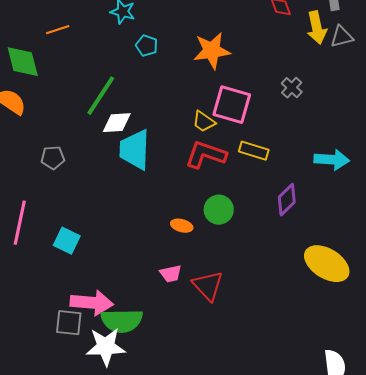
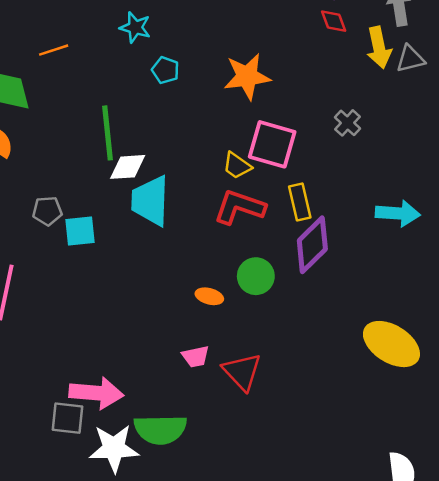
green line: (101, 96) -> (108, 133), turned -39
yellow rectangle: (254, 151) -> (300, 202), turned 60
purple diamond: (287, 200) -> (312, 245), moved, size x1.4
cyan square: (67, 241) -> (80, 231), moved, turned -32
green semicircle: (122, 321) -> (160, 429), moved

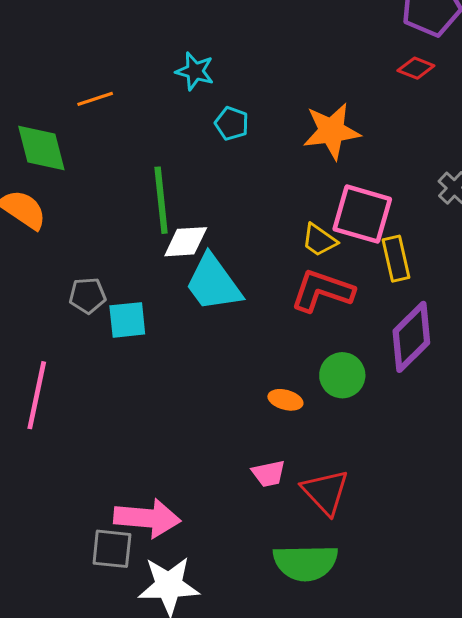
red diamond: (334, 21) -> (416, 68), moved, turned -48
cyan trapezoid: (150, 201) -> (213, 283), turned -38
yellow rectangle: (300, 202) -> (396, 259), moved
green semicircle: (160, 429) -> (305, 563), moved

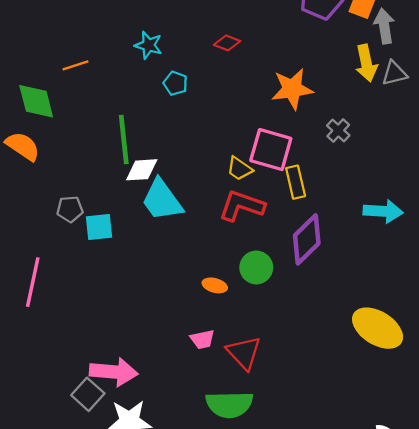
red diamond: (416, 68) -> (227, 43), moved
orange star: (332, 131) -> (292, 89), moved
gray square: (112, 549) -> (88, 394), turned 36

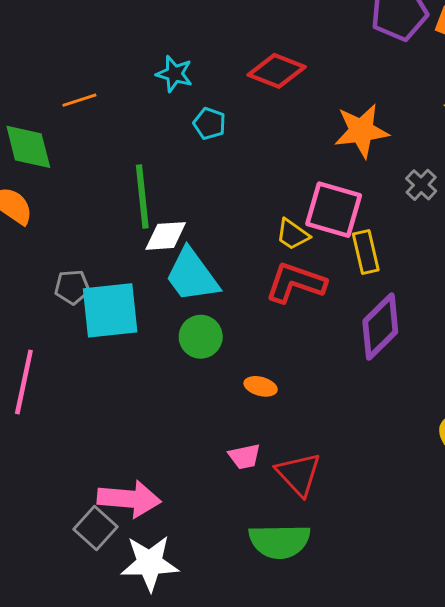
red diamond: (227, 43) -> (277, 71), size x1.6
cyan square: (99, 227) -> (110, 310), size x1.6
green circle: (256, 267) -> (201, 337), moved

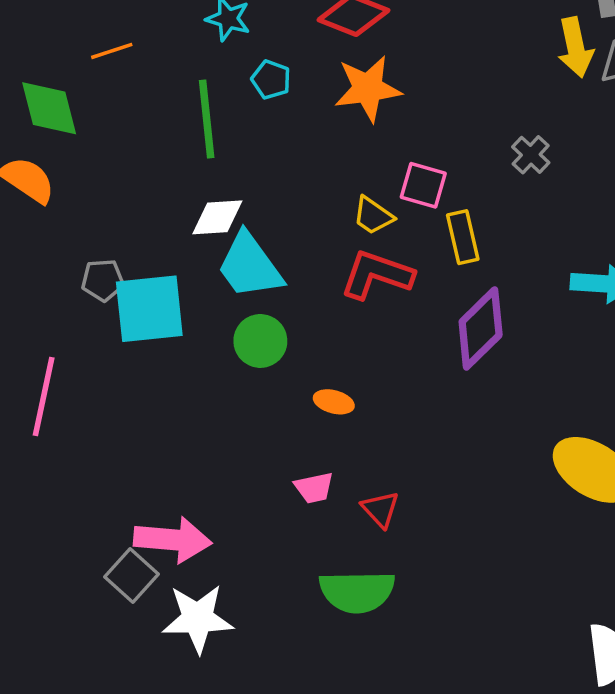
orange star: (361, 131) -> (368, 89), moved
green line: (142, 197) -> (207, 119), moved
pink square: (334, 210) -> (423, 185), size x0.7
red triangle: (299, 474) -> (380, 509), size x0.7

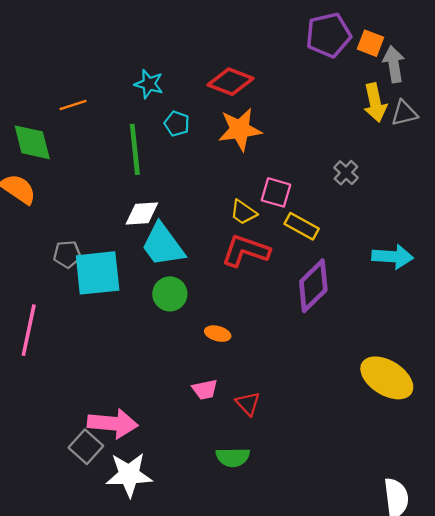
yellow rectangle: (463, 237) -> (302, 226), turned -48
green semicircle: (357, 592) -> (233, 457), size x0.7

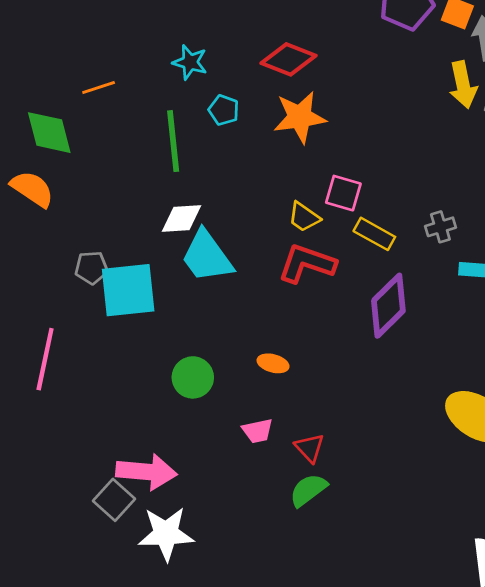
gray cross: (346, 173) -> (440, 227), moved, turned 30
green circle: (170, 294) -> (193, 377), moved
green semicircle: (233, 457) -> (308, 490), moved, turned 144

